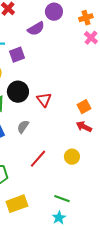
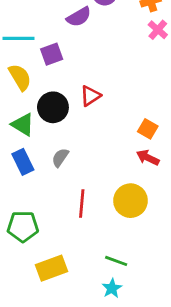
red triangle: (44, 100) -> (90, 96), moved, turned 35
orange square: (84, 107) -> (148, 129), turned -32
yellow circle: (72, 157) -> (131, 201), size x1.5
red line: (38, 159) -> (82, 204), turned -36

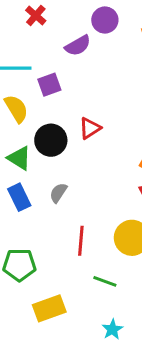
green line: (116, 261) -> (105, 281), moved

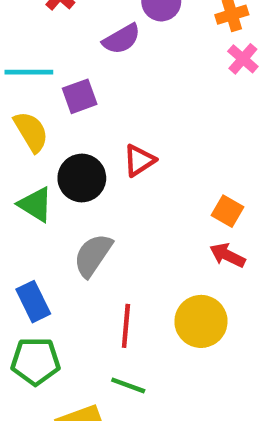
gray semicircle: (58, 193) -> (93, 255), size x1.5
blue rectangle: (19, 197) -> (33, 302), moved
green line: (105, 281) -> (128, 385), moved

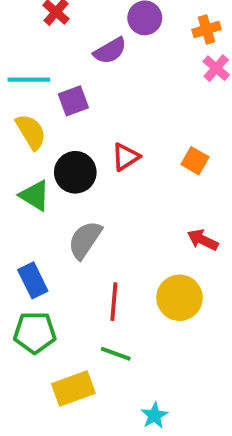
orange square: (227, 211) -> (195, 161), moved

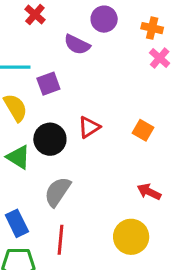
orange cross: (207, 29) -> (152, 28), turned 30
purple semicircle: (110, 51) -> (77, 45), turned 56
red line: (114, 302) -> (60, 240), moved

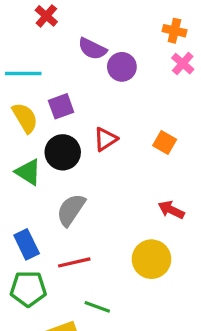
purple circle: (104, 19) -> (122, 67), moved
purple square: (48, 84) -> (61, 106), moved
red line: (60, 240) -> (74, 262), turned 72

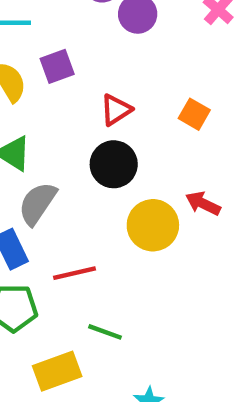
black circle: (63, 152) -> (114, 164), moved
gray semicircle: (71, 210) -> (37, 203), moved
yellow circle: (151, 259) -> (153, 225), moved

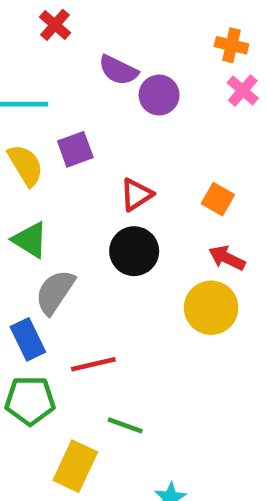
red arrow: (203, 203) -> (227, 258), moved
yellow circle: (153, 225) -> (211, 308), moved
yellow rectangle: (57, 371) -> (75, 466), turned -45

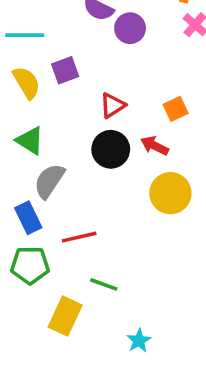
orange square: (218, 199) -> (176, 109), turned 35
red arrow: (227, 258) -> (155, 146), moved

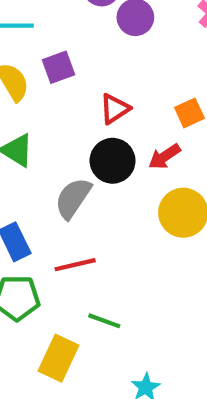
red arrow: (155, 146) -> (164, 157), turned -60
gray semicircle: (49, 181) -> (73, 198), moved

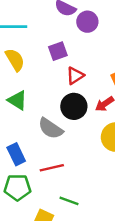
purple square: (58, 67) -> (58, 51), moved
gray semicircle: (73, 198) -> (51, 128), turned -90

